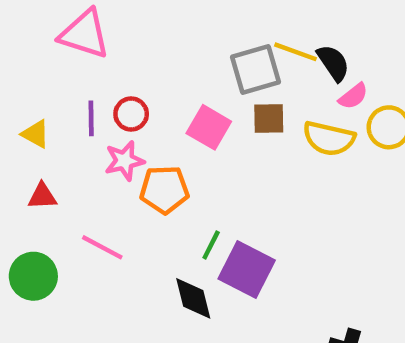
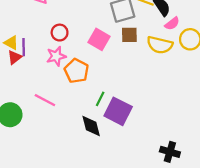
purple line: (91, 118) -> (24, 47), moved
orange pentagon: (164, 190) -> (76, 71), turned 30
red triangle: (42, 196) -> (15, 57), moved, turned -35

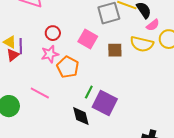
brown square: (129, 35) -> (115, 50), moved

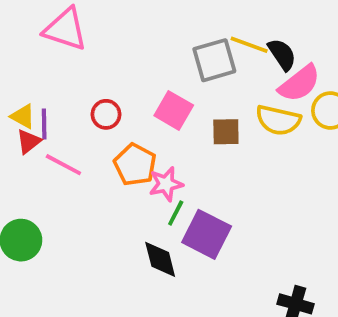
pink semicircle: (153, 25) -> (299, 83), size x1.6
red circle: (53, 33) -> (106, 114), moved
pink star: (50, 54) -> (166, 184), moved
pink line: (40, 93) -> (63, 165), moved

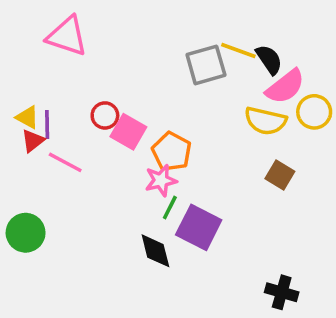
pink square: (174, 110) -> (128, 132), moved
brown square: (226, 132) -> (280, 175), moved, turned 32
orange pentagon: (135, 165) -> (172, 152), moved

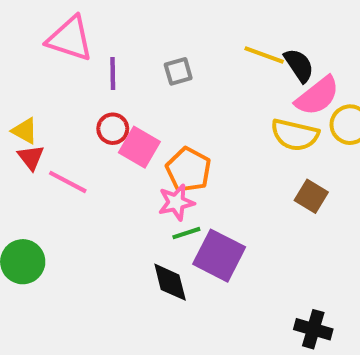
gray square: (206, 65) -> (178, 71), moved, size x0.6
purple line: (47, 124) -> (113, 73), moved
red triangle: (33, 141) -> (31, 157), turned -30
green line: (170, 207) -> (186, 233), turned 45

